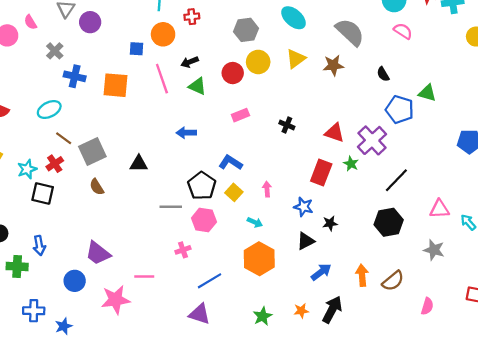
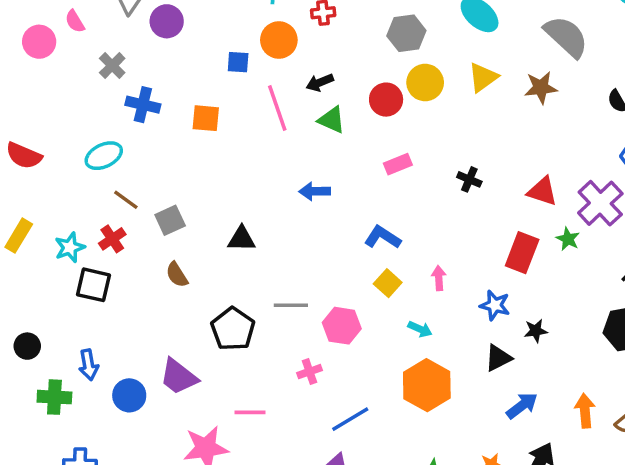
orange square: (116, 85) -> (206, 118), size x0.7
gray square: (92, 152) -> (170, 220), size x0.7
black pentagon: (202, 186) -> (233, 329), moved
blue circle: (75, 281) -> (129, 395), moved

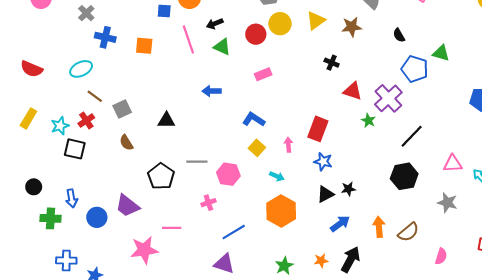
black cross: (469, 179) -> (332, 63), moved
red rectangle: (522, 253) -> (318, 129), moved
black star: (536, 331) -> (348, 189), moved

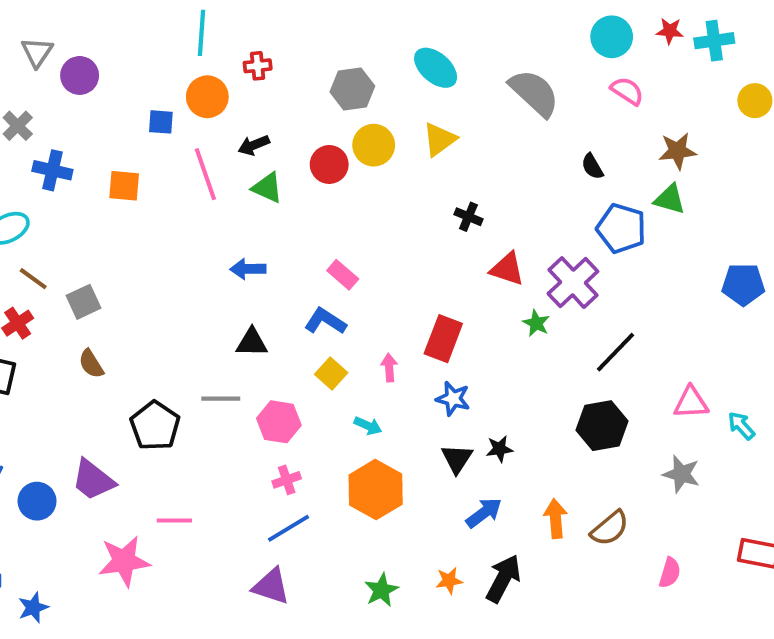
brown star: (352, 27) -> (677, 151), moved
pink rectangle: (263, 74) -> (343, 275), moved, turned 63
black triangle: (166, 121) -> (252, 342), moved
black triangle: (325, 194) -> (457, 459), turned -30
pink cross: (208, 203) -> (287, 480), moved

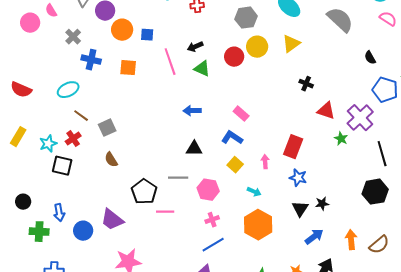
orange circle: (207, 97) -> (122, 30), moved
black line: (616, 352) -> (382, 154), turned -60
pink line: (174, 520) -> (165, 212), moved

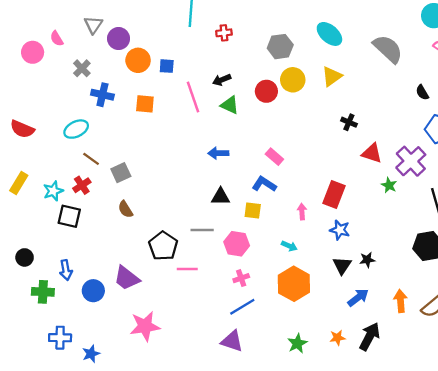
yellow square: (235, 165) -> (253, 210), moved, turned -35

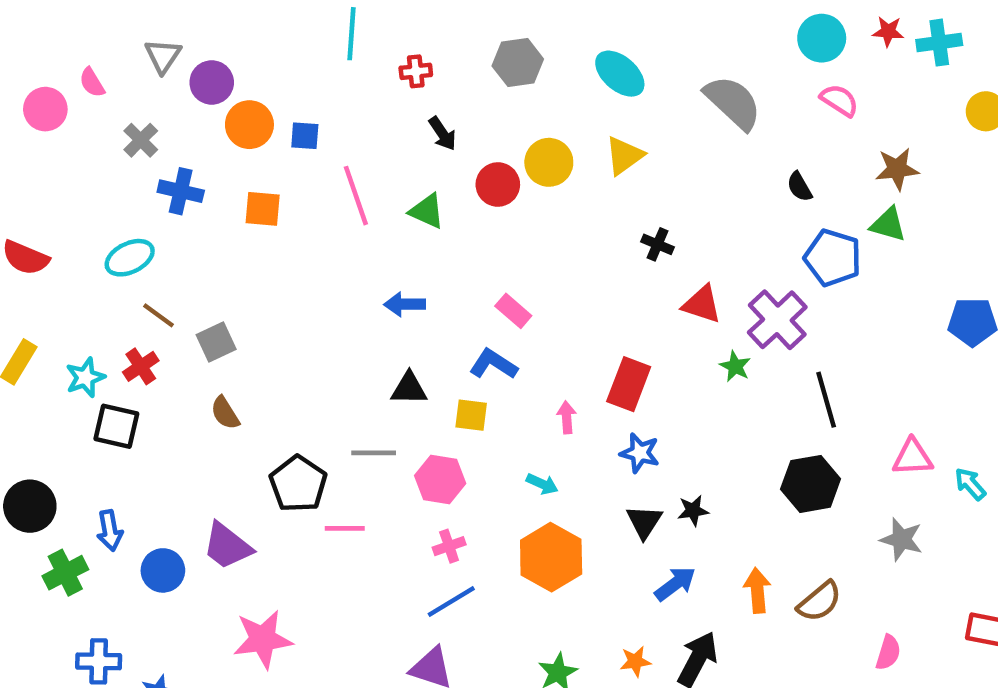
gray hexagon: (280, 47) -> (518, 63), moved
black arrow: (222, 80) -> (442, 133), moved, turned -102
black circle: (25, 257) -> (30, 506), size x1.5
green cross: (43, 292) -> (65, 573), turned -30

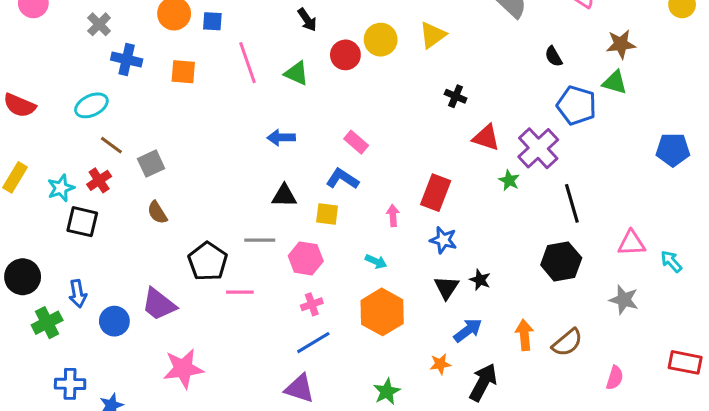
black star: (693, 511) -> (480, 280), turned 30
orange star: (635, 661) -> (440, 364), moved

